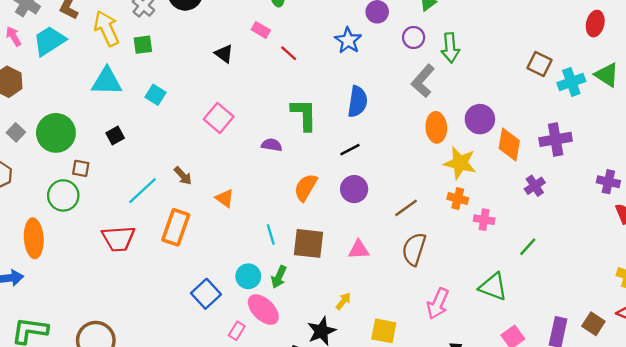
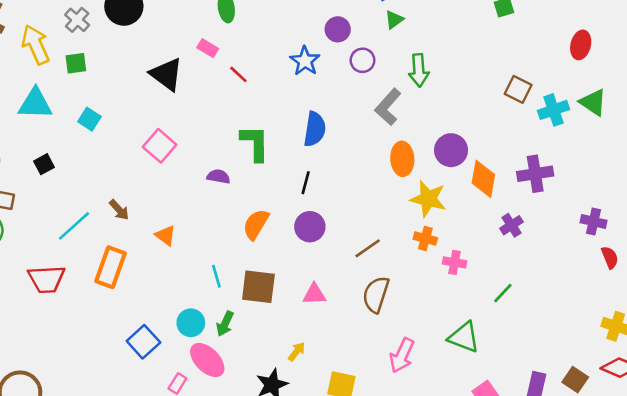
purple circle: (414, 37) -> (362, 60), moved
black triangle: (224, 54) -> (166, 74), size x1.6
black line: (350, 150) -> (306, 183), turned -48

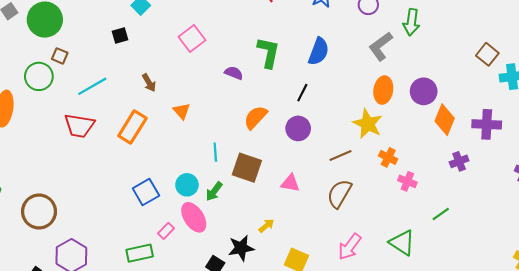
black square: (44, 164) -> (120, 36), moved
yellow star: (428, 199) -> (368, 124), moved
cyan line: (74, 226) -> (92, 86), moved

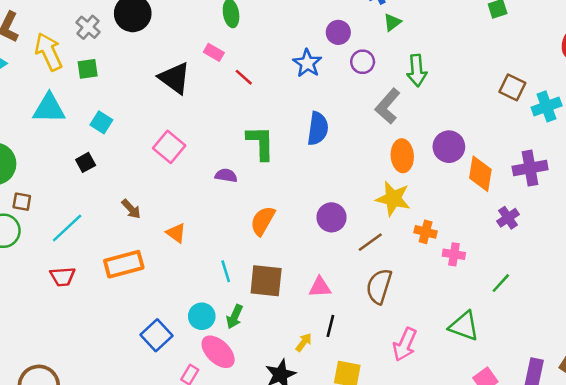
black line: (302, 93) -> (330, 326), moved
red trapezoid: (79, 126) -> (63, 277), size x0.7
orange rectangle: (132, 127) -> (124, 264), turned 56
purple circle: (298, 128) -> (332, 217), moved

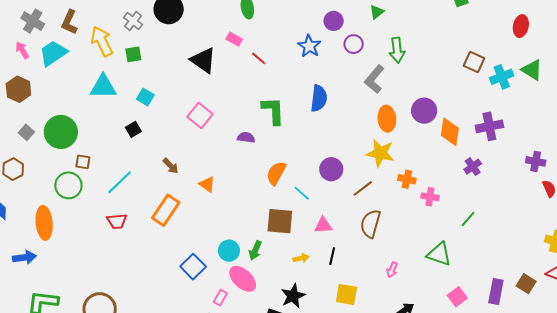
orange rectangle: (124, 264) -> (166, 210), turned -40
cyan line: (226, 271) -> (302, 193), moved, turned -30
yellow arrow: (304, 342) -> (301, 258), moved, turned 42
pink arrow: (405, 344) -> (392, 270), size x0.6

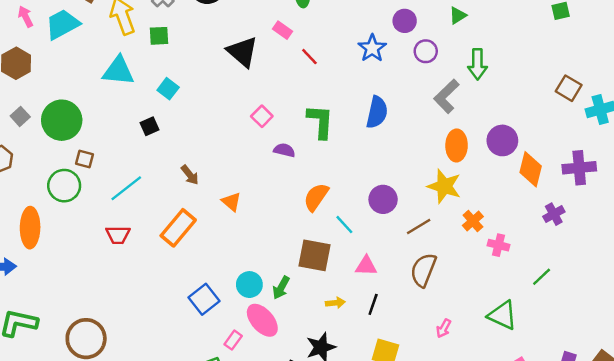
pink square: (200, 116) -> (262, 116), moved, size x0.7
orange cross: (407, 179) -> (473, 221), turned 30

